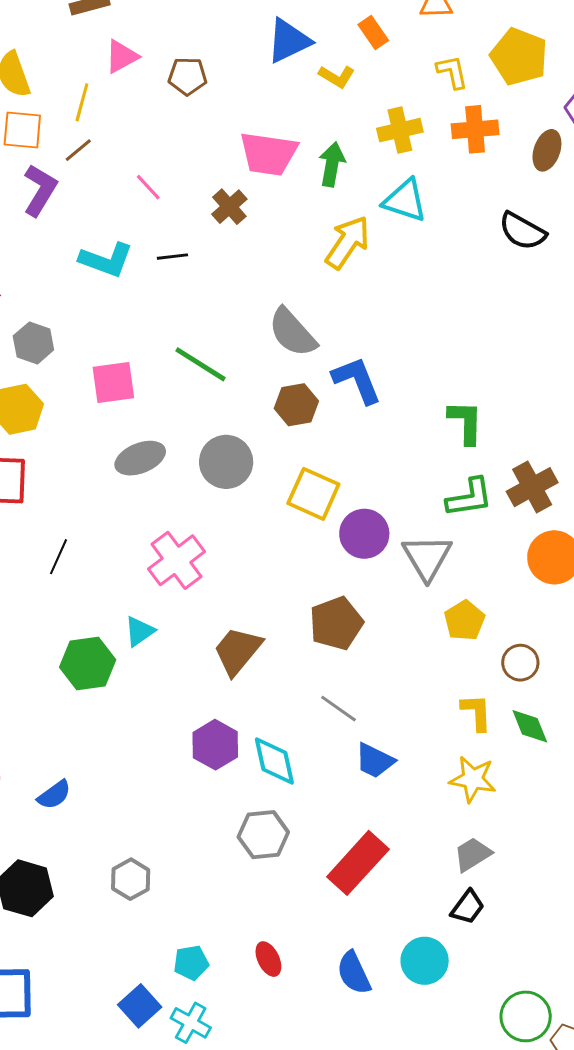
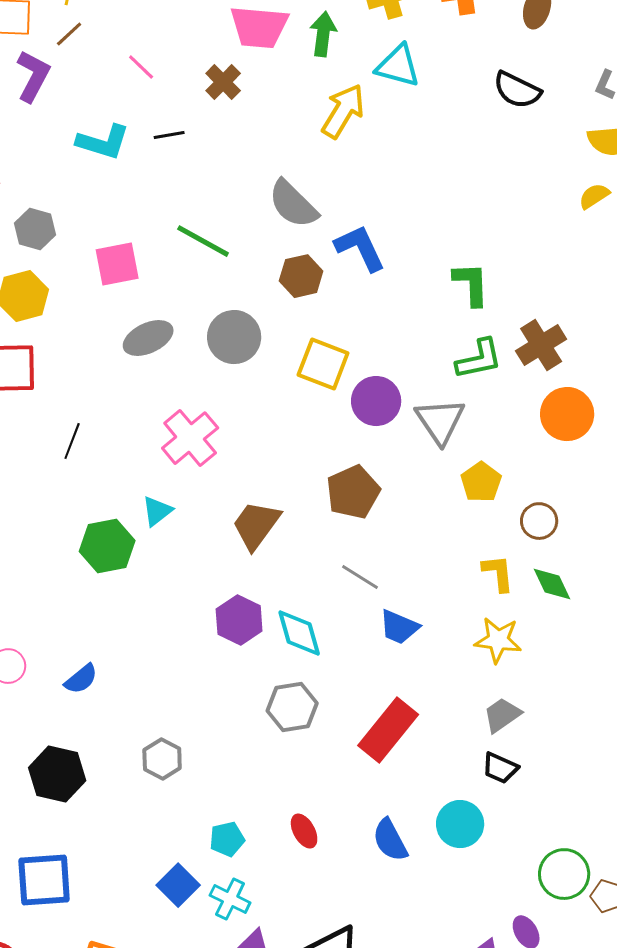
black trapezoid: (468, 907) -> (500, 768), turned 81

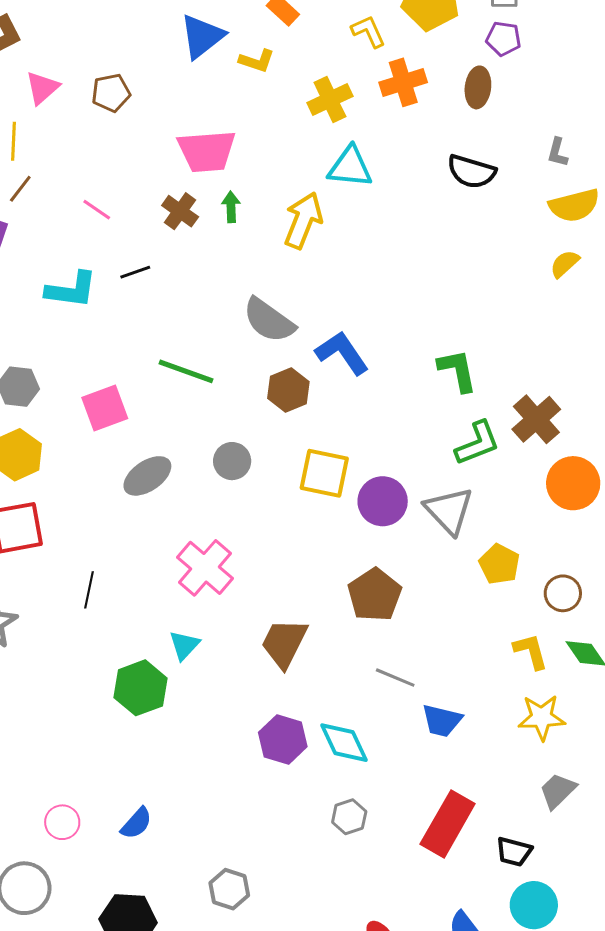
green arrow: (323, 34) -> (231, 207), moved, size x0.7
gray circle: (234, 337) -> (232, 461), size x0.7
gray hexagon: (292, 707) -> (349, 817), size x0.7
black trapezoid: (500, 768) -> (514, 852), moved

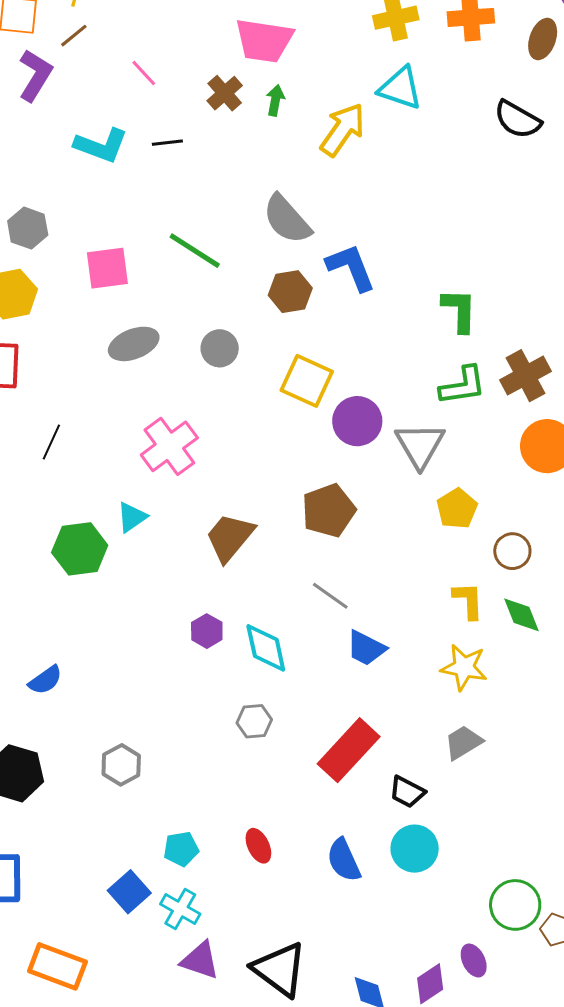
purple hexagon: (283, 740) -> (207, 631), size x0.7

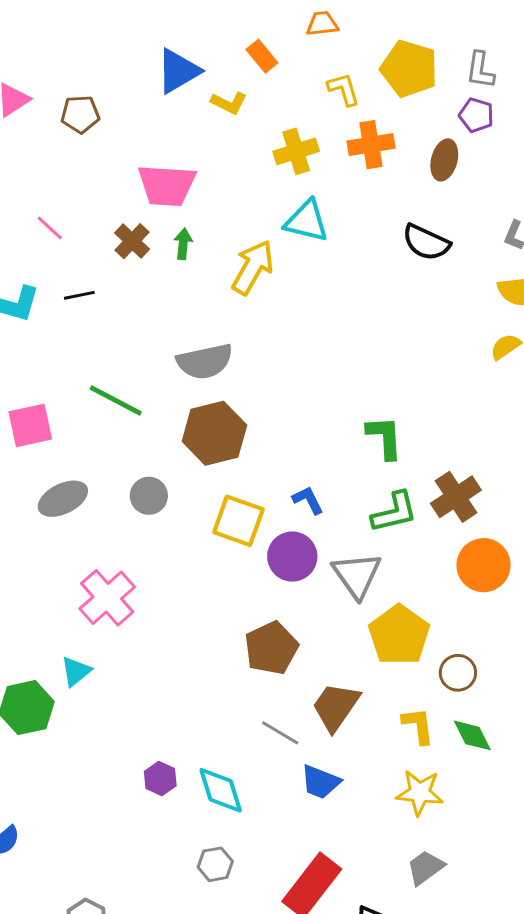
gray semicircle: (287, 219) -> (205, 361), turned -56
blue L-shape: (351, 267) -> (308, 500), moved, size x0.6
brown hexagon: (290, 292) -> (214, 433), size x1.5
yellow pentagon: (457, 509) -> (399, 635), size x1.5
brown trapezoid: (230, 537) -> (336, 707), moved

